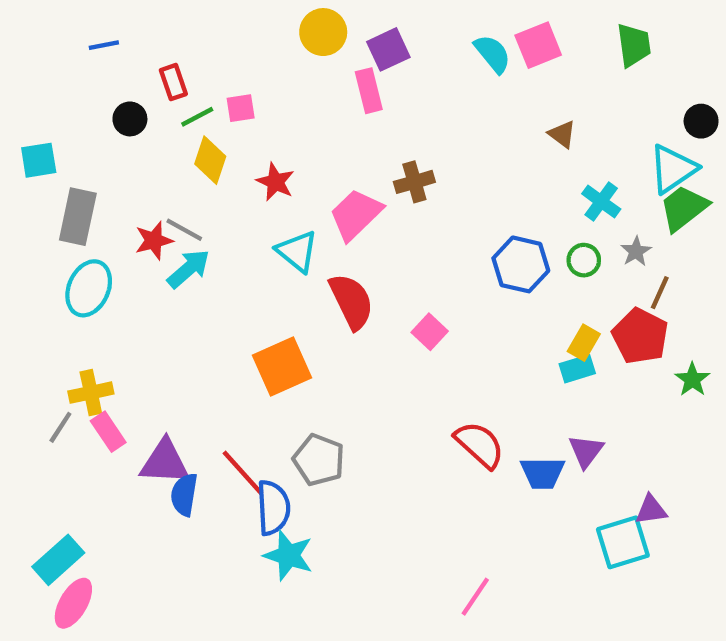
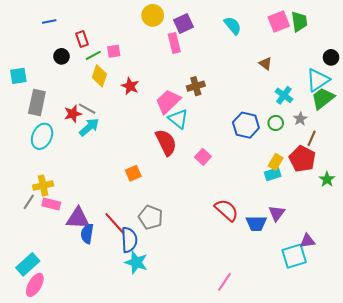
pink square: (538, 45) -> (279, 22), moved
cyan triangle: (297, 251) -> (178, 119), moved
orange square: (282, 366) -> (133, 173), size x0.6
pink rectangle: (108, 432) -> (51, 204), turned -42

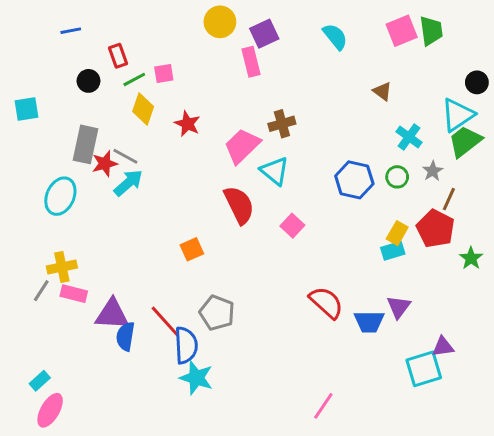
gray rectangle: (37, 102) -> (86, 144), moved
cyan triangle: (178, 119) -> (275, 171), moved
cyan rectangle: (28, 264) -> (40, 381), size x0.6

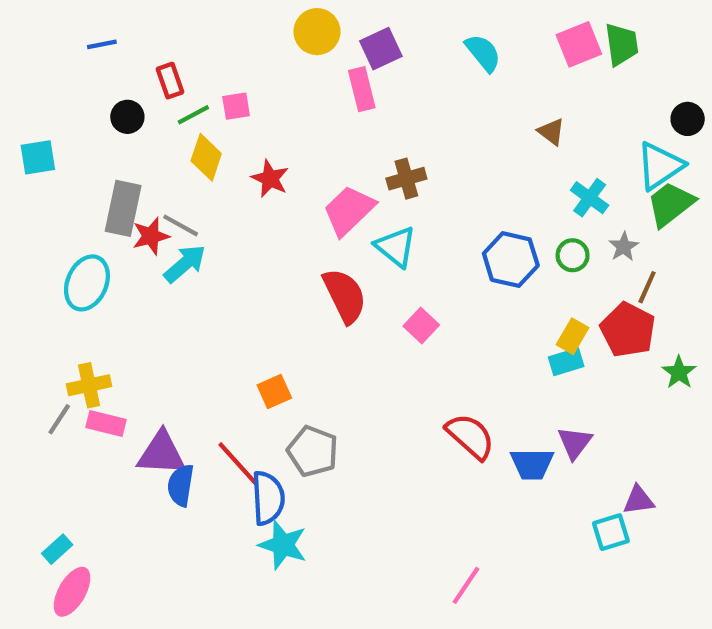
orange square: (192, 249) -> (274, 392), moved
cyan square: (424, 369) -> (611, 532), size x0.7

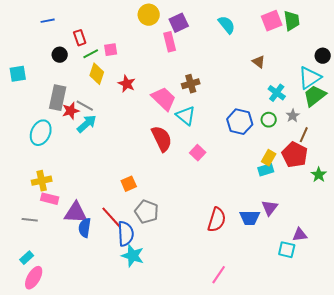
pink trapezoid: (349, 211) -> (164, 99), turned 88
gray line: (59, 419) -> (30, 220), moved, turned 63
red semicircle: (470, 436) -> (217, 220), moved, turned 65
cyan square: (611, 532) -> (287, 250), turned 30

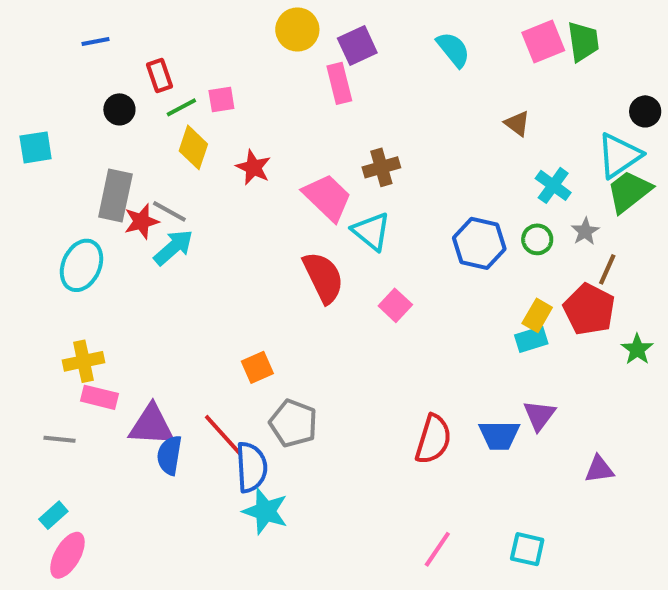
cyan square: (287, 250) -> (527, 549), moved

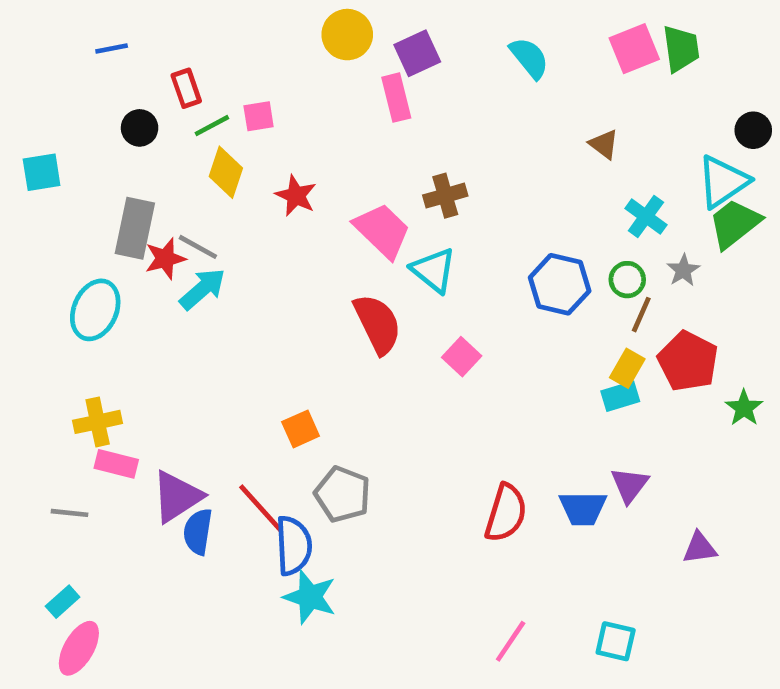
brown line: (607, 269) -> (641, 315), moved
purple triangle: (151, 425) -> (177, 497), turned -36

